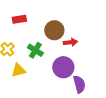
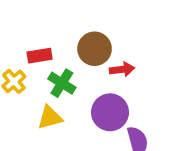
red rectangle: (19, 19) -> (40, 56), moved
yellow triangle: (18, 70) -> (50, 117), moved

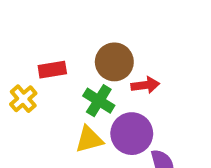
green cross: (62, 83) -> (99, 101), moved
yellow triangle: (50, 117) -> (89, 139), moved

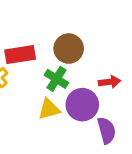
red rectangle: (52, 70) -> (20, 55), size x1.4
red arrow: (145, 85) -> (110, 82), moved

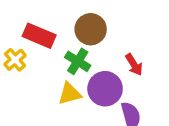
red rectangle: (20, 55) -> (39, 36), turned 32
red arrow: (110, 82) -> (134, 65), turned 65

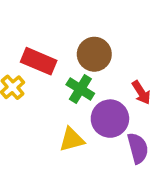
yellow triangle: (70, 94) -> (72, 139), moved

